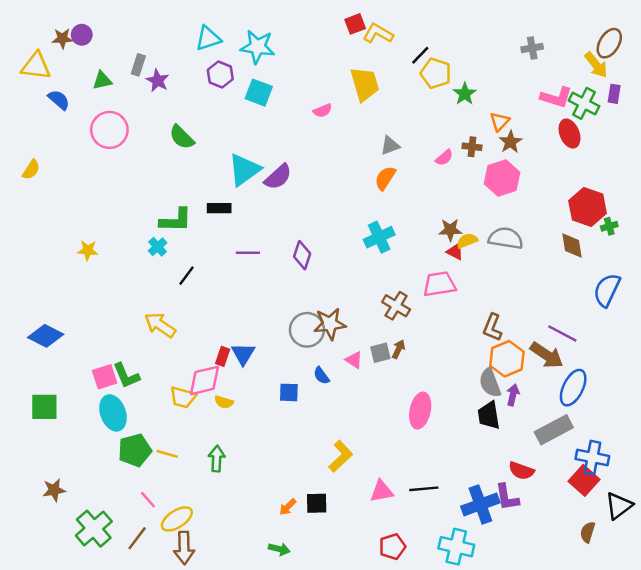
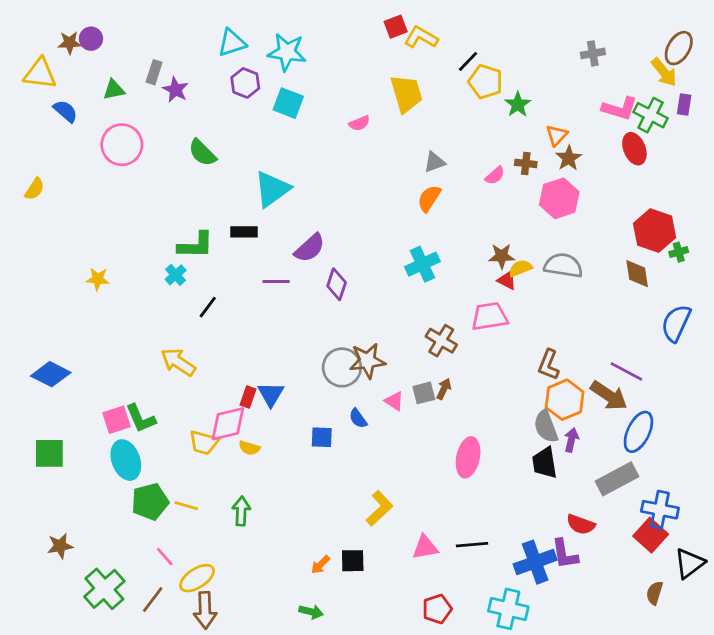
purple semicircle: (278, 177) -> (310, 248), moved

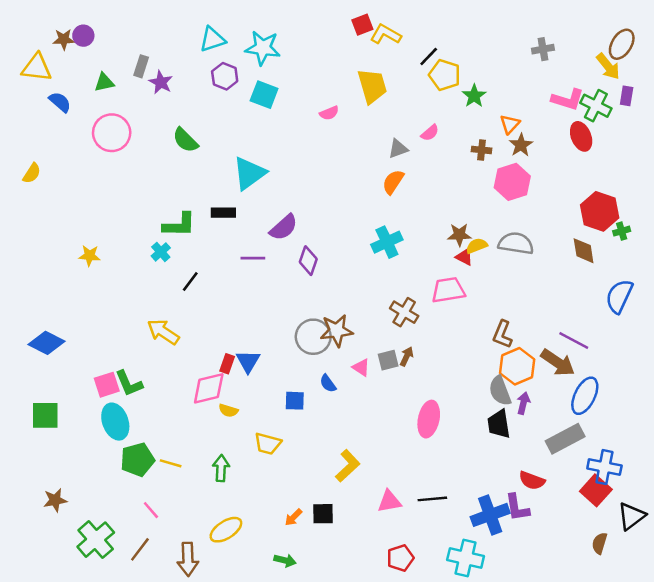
pink semicircle: (495, 176) -> (430, 133), moved
yellow trapezoid: (204, 443) -> (268, 444), moved
yellow ellipse: (197, 578) -> (226, 530), moved

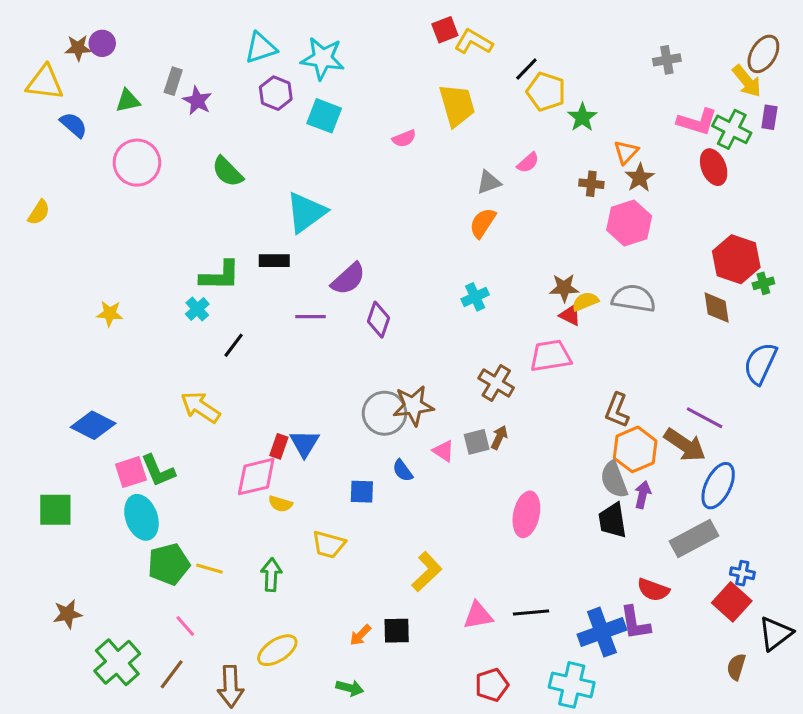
cyan cross: (387, 242) -> (475, 297), size x0.7
blue diamond: (46, 343) -> (93, 425), moved
blue cross: (604, 467) -> (742, 573), size x0.6

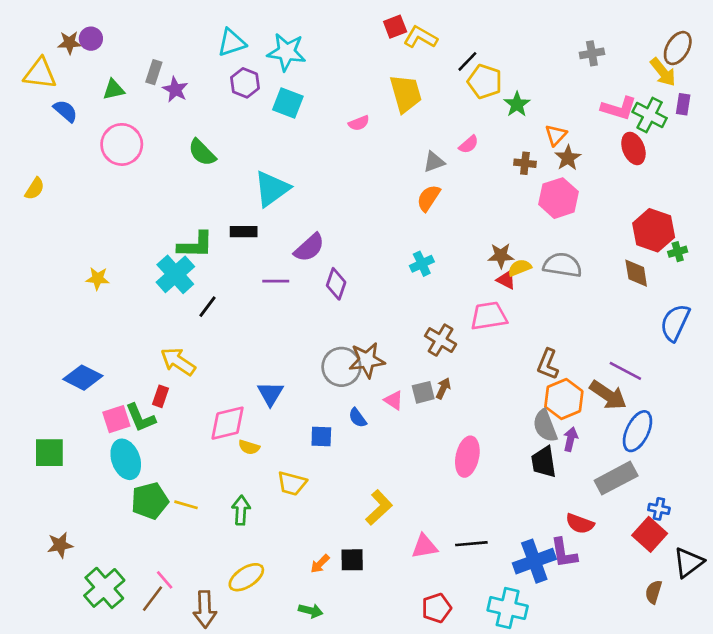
cyan cross: (197, 309) -> (175, 274), size x1.8
red rectangle: (279, 446) -> (161, 396), moved
pink line: (185, 626) -> (165, 580), moved

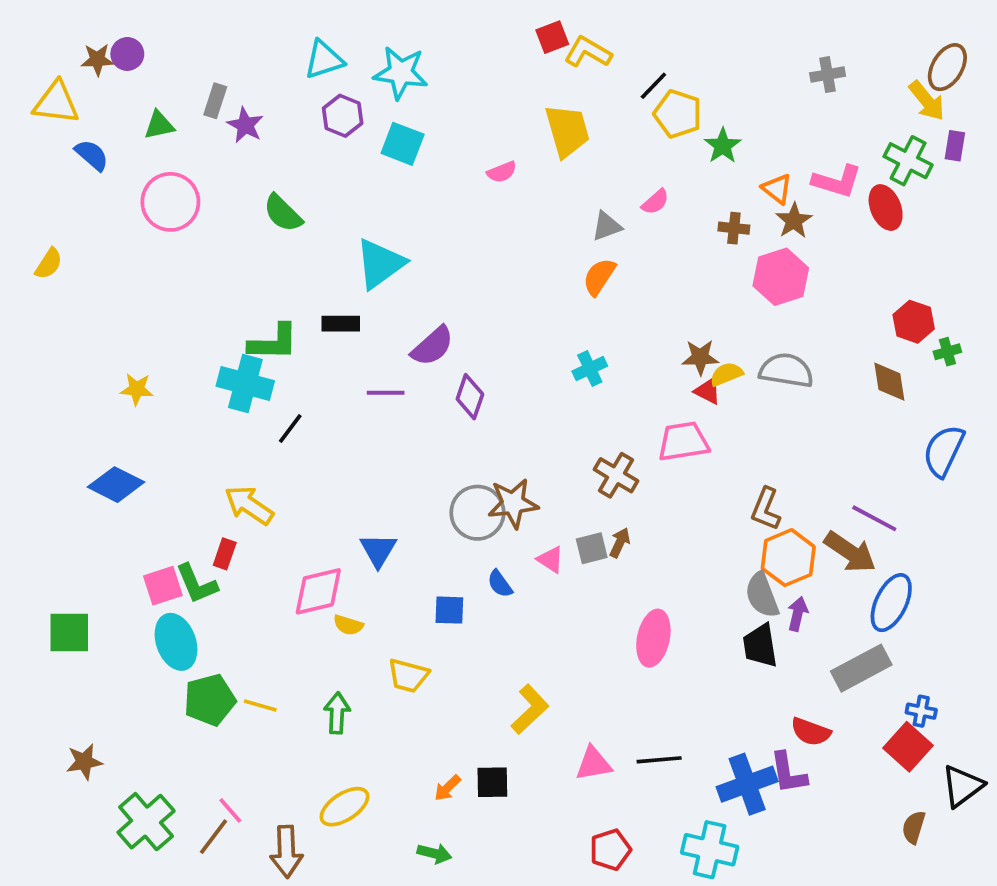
pink L-shape: (619, 108) -> (837, 181), moved
orange triangle: (556, 135) -> (777, 189), turned -35
red hexagon: (654, 230) -> (914, 322), size x0.7
cyan cross: (175, 274) -> (245, 383), turned -33
blue diamond: (83, 378) -> (116, 485), moved

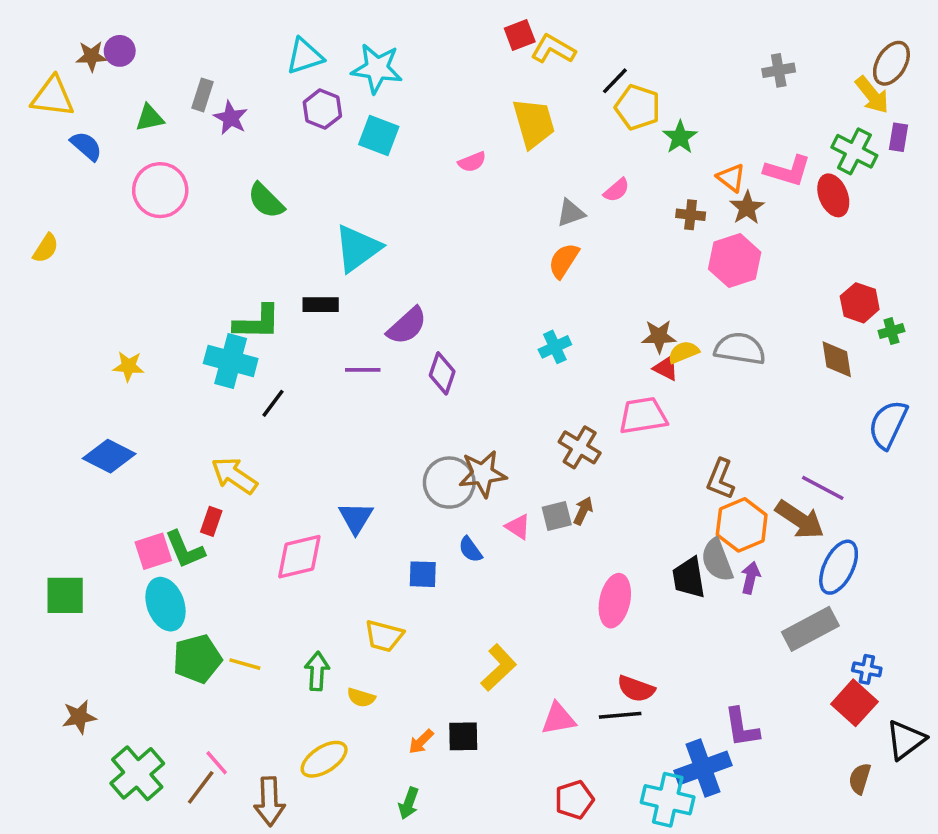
yellow semicircle: (348, 625) -> (361, 698), moved
black trapezoid: (760, 646) -> (689, 578), moved
red semicircle: (811, 732) -> (636, 689), moved
blue cross: (747, 784) -> (703, 768), moved
green arrow: (434, 853) -> (409, 803), turned 96

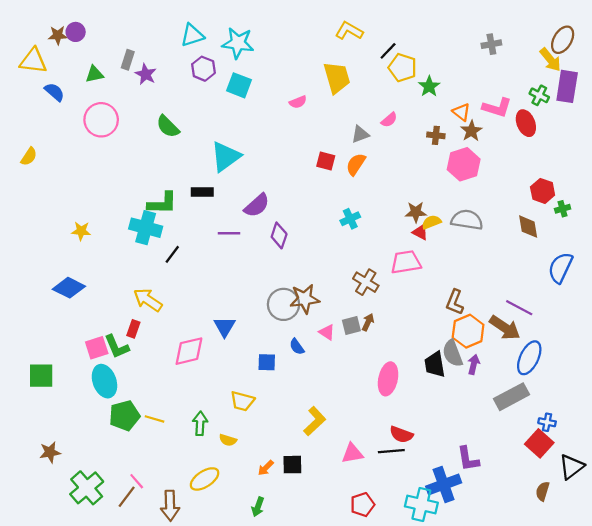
red square: (520, 35) -> (326, 161), moved, turned 36
purple rectangle: (898, 137) -> (567, 86), size x1.8
green cross: (854, 151) -> (539, 95), size x0.7

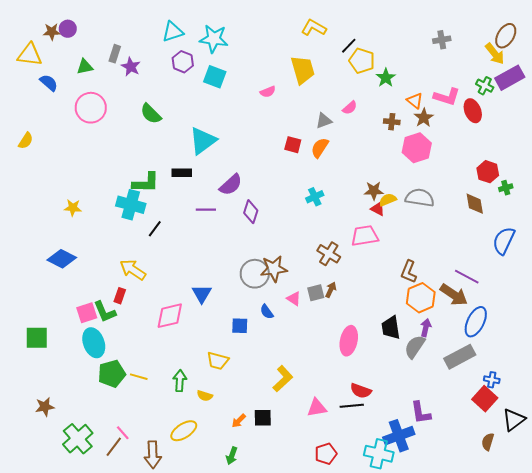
purple rectangle: (567, 86) -> (510, 78), turned 52
gray semicircle: (453, 353) -> (415, 347), moved, turned 55

